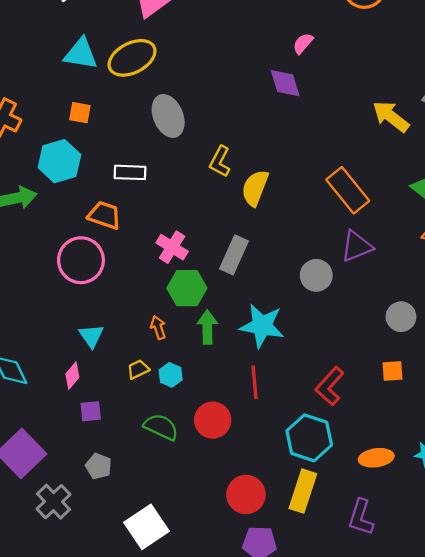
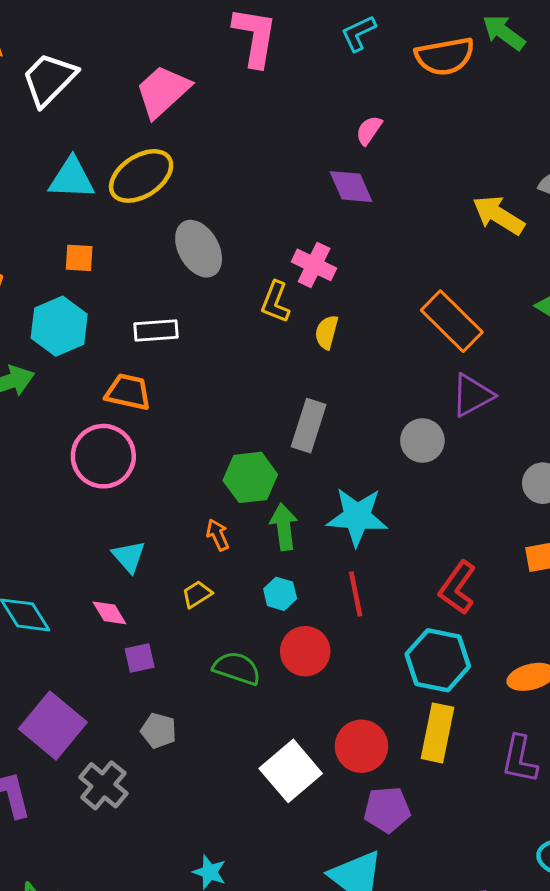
yellow semicircle: (255, 188) -> (327, 332), size x0.7
pink cross: (172, 247) -> (314, 265), moved
cyan hexagon: (171, 375) -> (280, 594), moved
pink diamond: (72, 376) -> (109, 613), turned -64
white square: (146, 527) -> (291, 771), moved

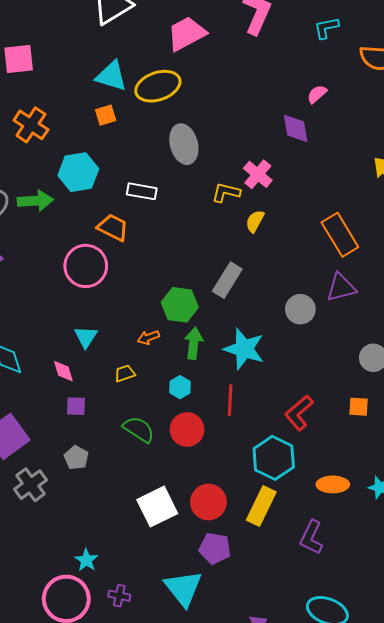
orange square: (79, 258) -> (106, 115), moved, turned -35
yellow L-shape: (275, 302) -> (226, 192), turned 68
orange arrow: (218, 535) -> (148, 337), turned -100

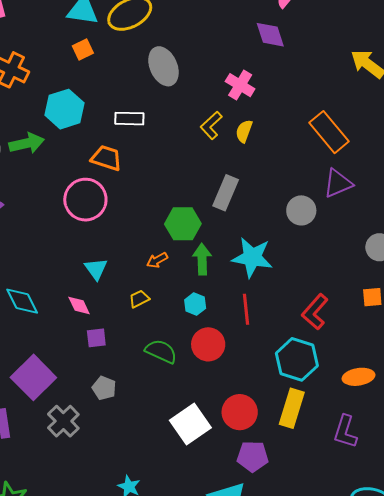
yellow L-shape: (226, 192) -> (211, 125), moved, turned -48

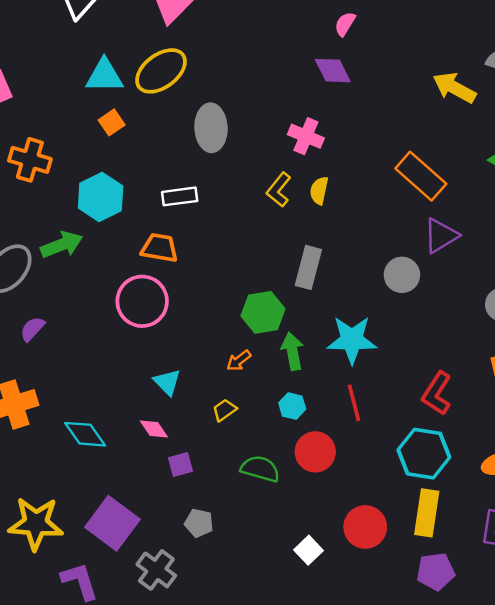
gray ellipse: (163, 66) -> (211, 128), turned 30
white square: (190, 424) -> (309, 550), size x0.6
purple pentagon: (253, 456) -> (436, 571), moved

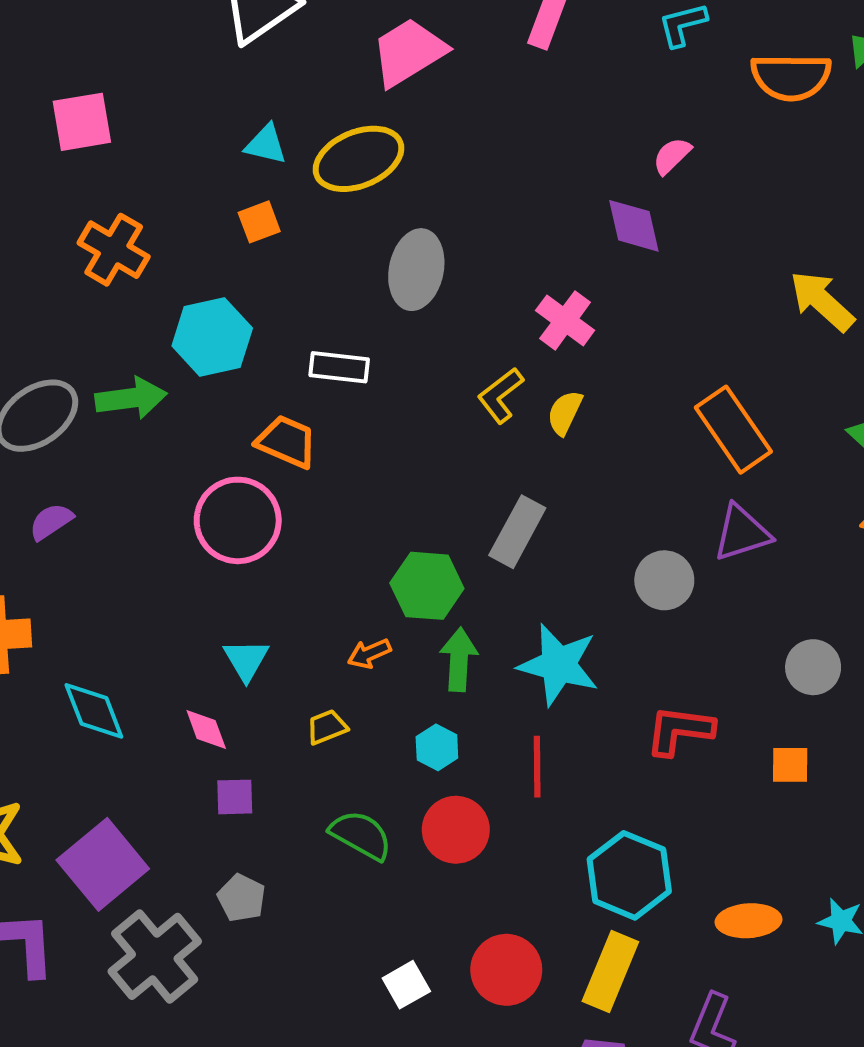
cyan triangle: (104, 76) -> (266, 144), size x0.7
red L-shape: (437, 393) -> (680, 730), moved, turned 51
gray cross: (156, 570) -> (155, 956), size x1.4

